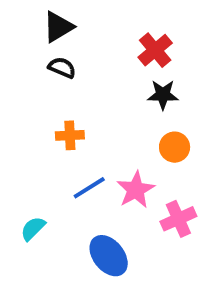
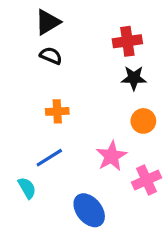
red cross: (155, 50) -> (127, 41), turned 32
blue line: (89, 188) -> (49, 158), moved
cyan semicircle: (33, 229) -> (27, 188), turned 105

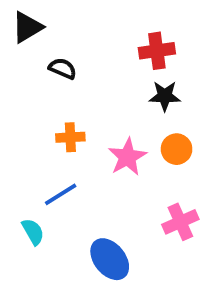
black triangle: (48, 22) -> (27, 27), moved
pink star: (111, 156) -> (127, 157), moved

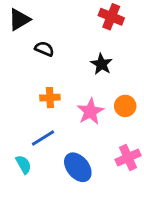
red cross: (157, 51) -> (111, 17), moved, turned 30
black star: (165, 96) -> (102, 64), moved, turned 30
blue ellipse: (110, 259) -> (78, 167), moved

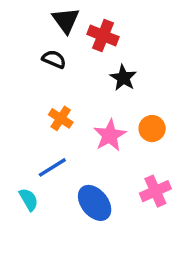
red cross: (111, 17) -> (103, 36), moved
black triangle: (19, 19) -> (66, 20), moved, turned -35
orange cross: (50, 98) -> (61, 118), turned 36

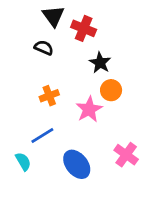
orange cross: (61, 118) -> (49, 96), turned 36
orange circle: (152, 129) -> (111, 90), moved
pink cross: (155, 191) -> (126, 155), turned -30

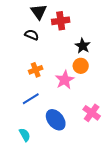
red cross: (84, 28) -> (61, 21), turned -30
black star: (100, 63) -> (83, 46), moved
cyan semicircle: (23, 162) -> (25, 135), moved

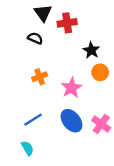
orange circle: (81, 66) -> (100, 72), moved
blue line: (31, 99) -> (33, 120), moved
blue ellipse: (56, 120) -> (71, 121), moved

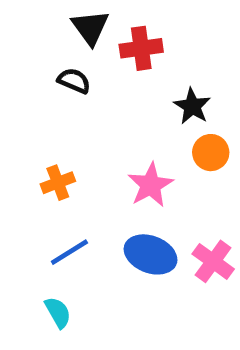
orange cross: (40, 77) -> (58, 183), moved
blue ellipse: (71, 121) -> (151, 254), turned -30

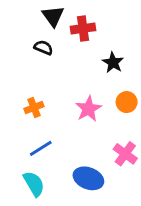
orange circle: (211, 153) -> (127, 102), moved
blue ellipse: (151, 254) -> (88, 178), moved
cyan semicircle: (58, 312) -> (34, 184), size x1.4

